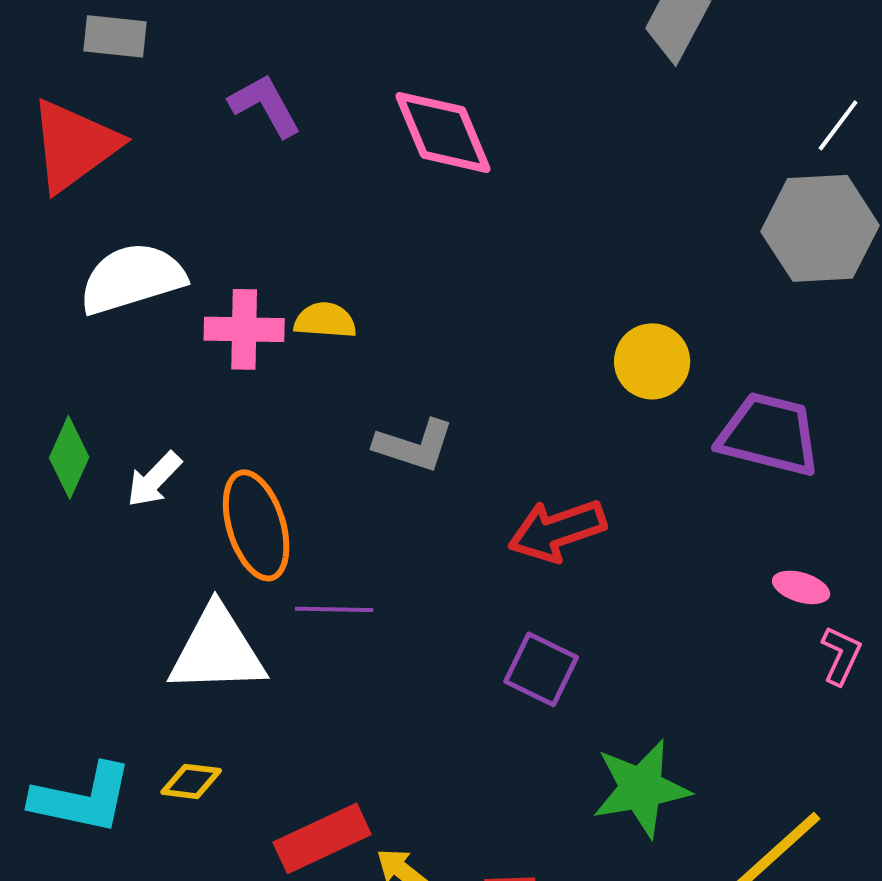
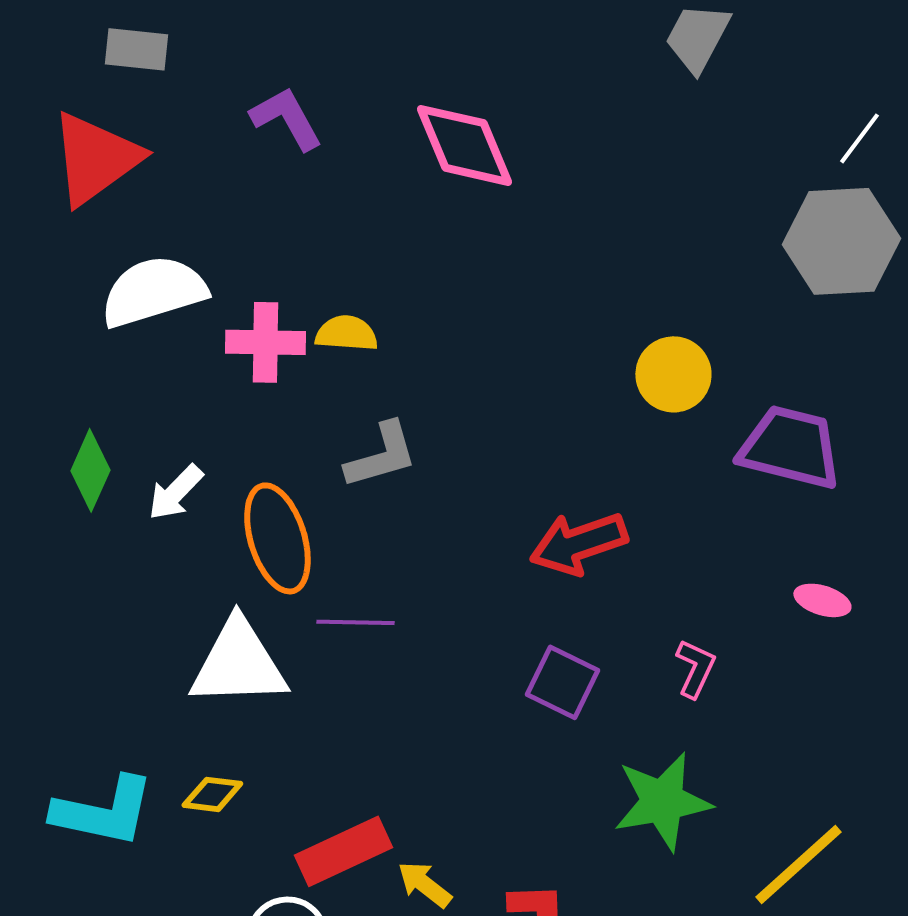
gray L-shape: (414, 445) -> (381, 455), moved, turned -34
pink L-shape: (841, 655) -> (695, 668), moved

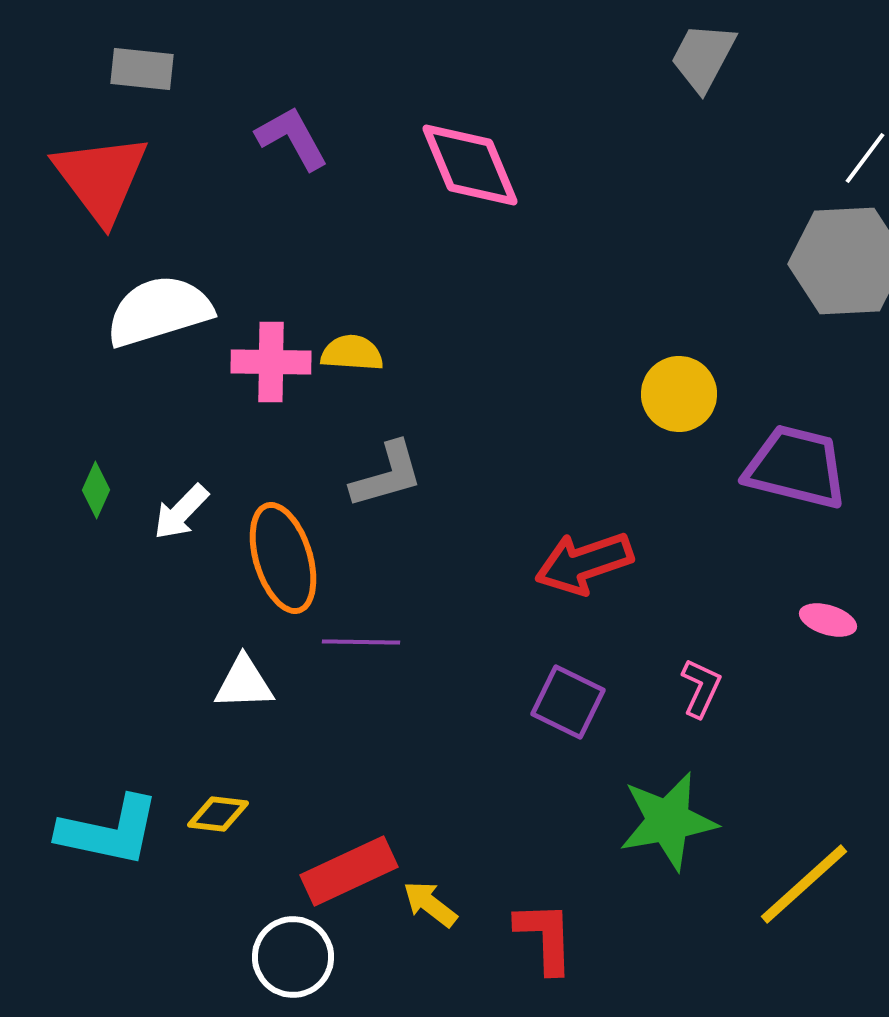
red triangle: (95, 158) -> (101, 178), turned -31
green diamond: (90, 470) -> (96, 490), size x0.7
white triangle: (238, 663) -> (244, 683), size x0.6

